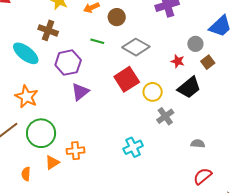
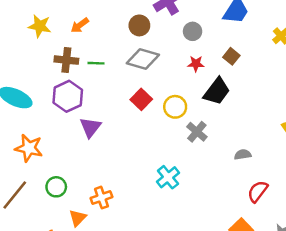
brown circle: (117, 17) -> (139, 25), moved
brown cross: (48, 30) -> (66, 60), moved
gray circle: (195, 44) -> (193, 31), moved
red square: (127, 79) -> (141, 99), size x0.7
green circle: (41, 133) -> (56, 187), size x0.6

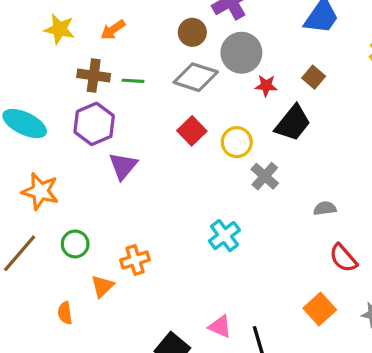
gray circle: (193, 31) -> (241, 53), moved, size x1.6
red semicircle: (258, 191) -> (343, 258), turned -80

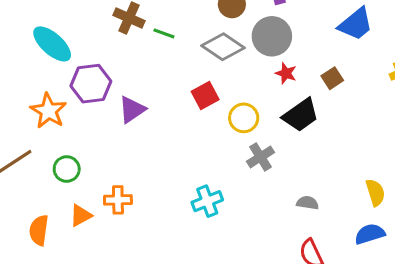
purple hexagon: (94, 124) -> (91, 84), moved
orange semicircle: (65, 313) -> (39, 230), size x1.4

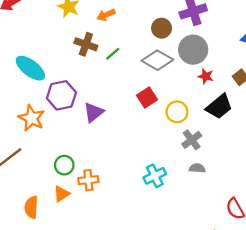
green line: (164, 33) -> (113, 54), turned -56
green circle: (67, 169) -> (64, 165), moved
gray semicircle: (308, 203) -> (197, 168), moved

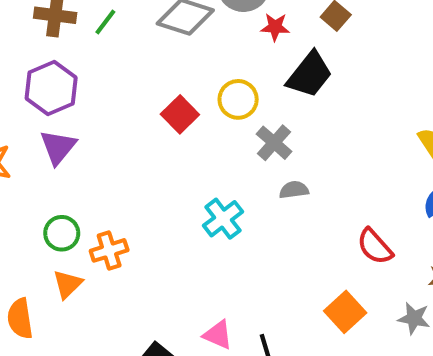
purple hexagon: (61, 95) -> (51, 88), moved
red square: (147, 97) -> (180, 114), moved
purple triangle: (93, 112) -> (58, 147), moved

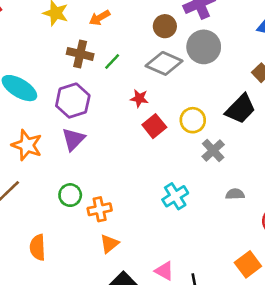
red star: (275, 27) -> (139, 98), moved
gray semicircle: (294, 190) -> (235, 194), moved
orange triangle: (68, 284) -> (109, 244), moved

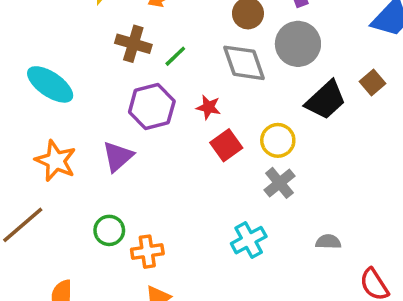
gray diamond: (164, 63) -> (244, 63), turned 44
purple hexagon: (73, 101) -> (152, 107), moved
black trapezoid: (240, 109) -> (326, 100), moved
gray cross: (213, 151) -> (280, 183), moved

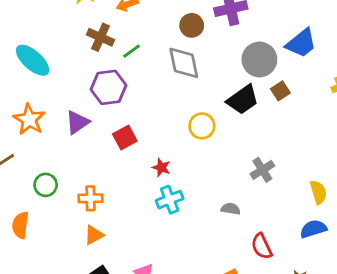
gray circle: (298, 44) -> (259, 59), moved
red star: (208, 107) -> (161, 168), moved
red square: (226, 145) -> (125, 138), moved
gray cross: (280, 183) -> (262, 170), moved
green circle: (109, 230) -> (46, 185), moved

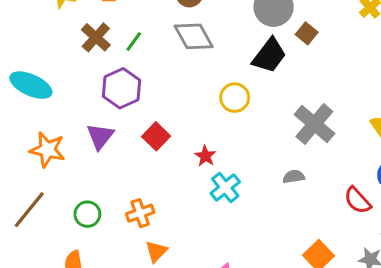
brown cross: (101, 37) -> (96, 37), turned 36
red star: (161, 168) -> (205, 156), turned 30
gray cross: (262, 170) -> (314, 124), size x1.5
red semicircle: (262, 246) -> (358, 200), moved

